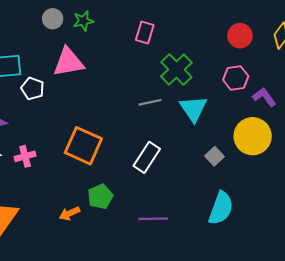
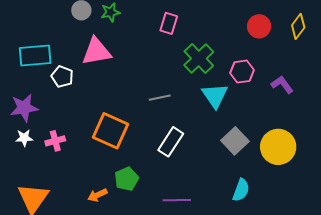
pink hexagon: (236, 78) -> (242, 72), moved
gray line: (150, 102) -> (160, 98), moved
yellow circle: (253, 136) -> (278, 147), moved
gray square: (215, 156) -> (235, 141), size x1.5
cyan semicircle: (221, 208) -> (241, 190), size x0.7

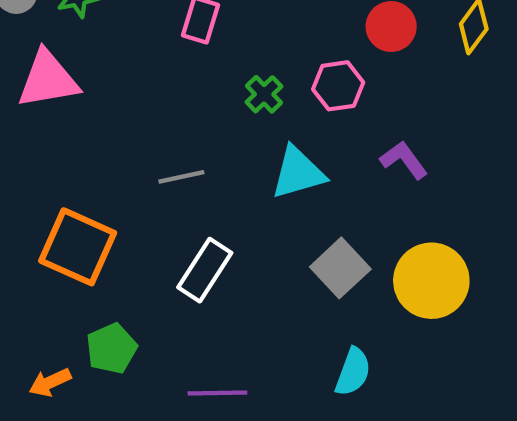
green cross: (199, 58) -> (264, 94), size x0.6
pink hexagon: (242, 72) -> (338, 86), moved
purple L-shape: (282, 85) -> (404, 160), moved
cyan triangle: (215, 96) -> (298, 173), turned 48

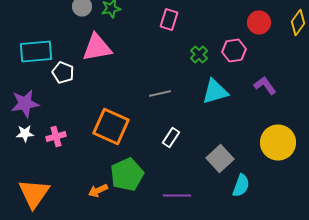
gray square: (340, 268) -> (220, 158), moved
white rectangle: (205, 270) -> (171, 138), size x0.7
green pentagon: (111, 348) -> (127, 174), size x1.4

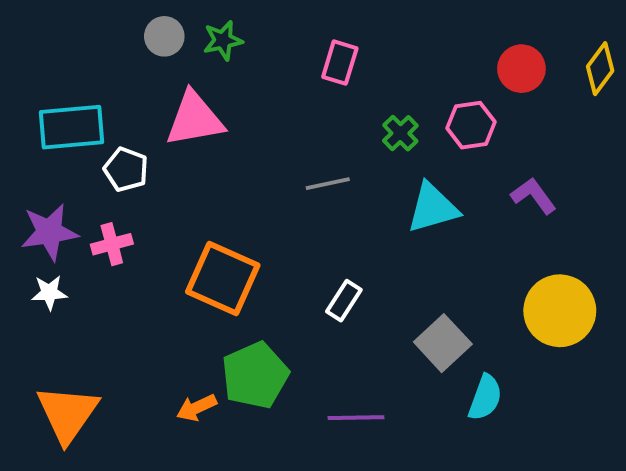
gray line: (160, 94) -> (328, 184), moved
pink cross: (56, 136) -> (112, 244), moved

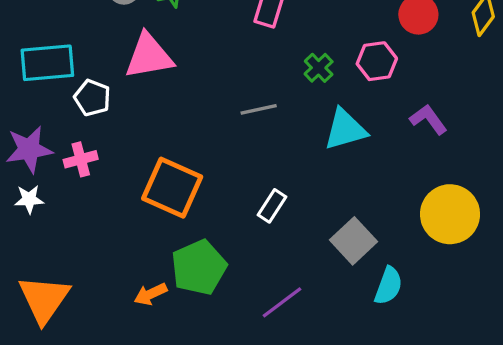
purple line: (356, 418) -> (282, 302), turned -36

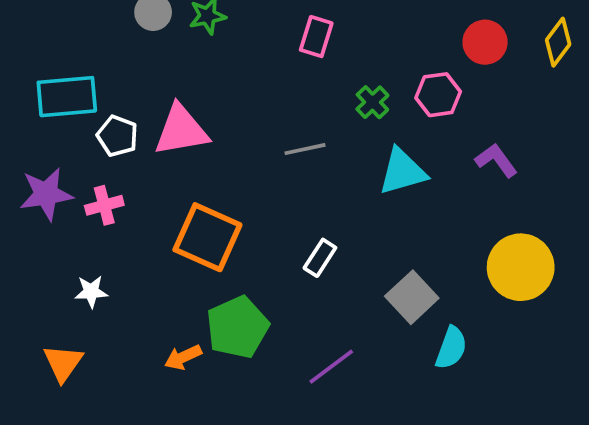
pink triangle: (149, 56) -> (181, 130), moved
white star: (29, 199) -> (91, 292), moved
orange triangle: (44, 299) -> (63, 363), size x0.7

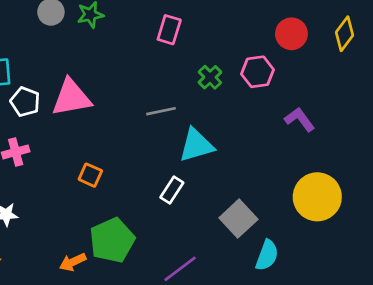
cyan triangle: (402, 172) -> (196, 145), moved
orange square: (207, 237) -> (90, 175), size x0.5

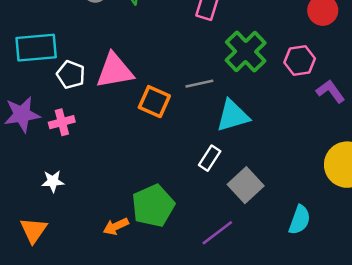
pink hexagon: (257, 72) -> (300, 60), moved
green cross: (210, 77) -> (246, 51), size x1.8
orange square: (90, 175) -> (154, 102), moved, size x1.4
gray square: (238, 219) -> (246, 185), moved

